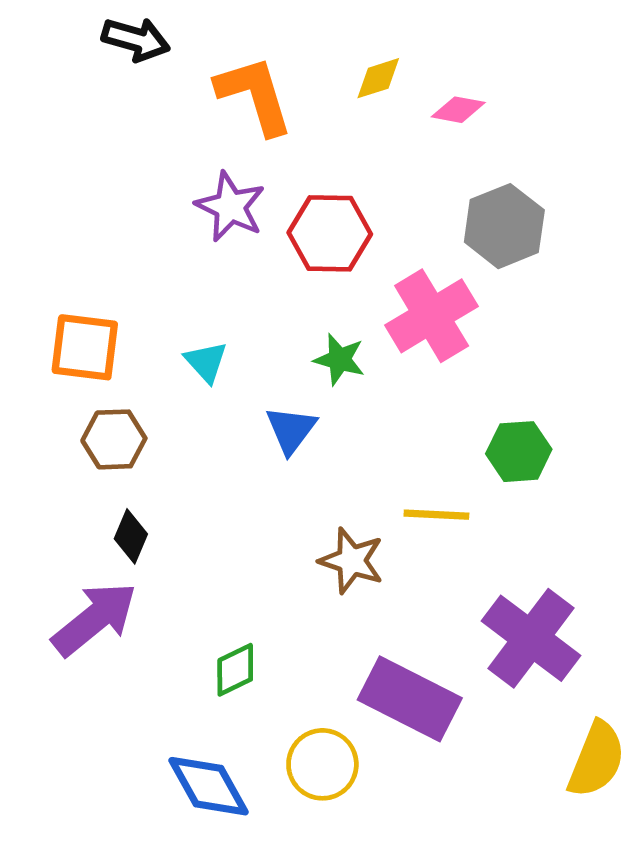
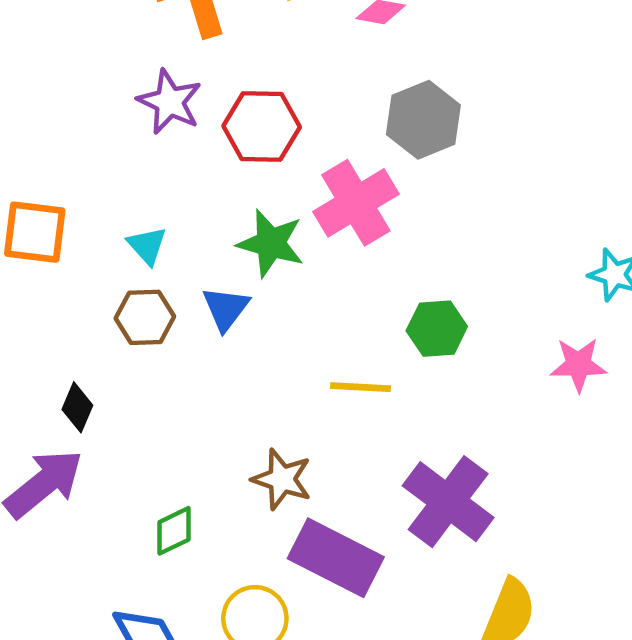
green star: (339, 359) -> (271, 243), size x1.4
brown hexagon: (114, 439) -> (145, 317), moved
brown star: (352, 561) -> (282, 479), moved

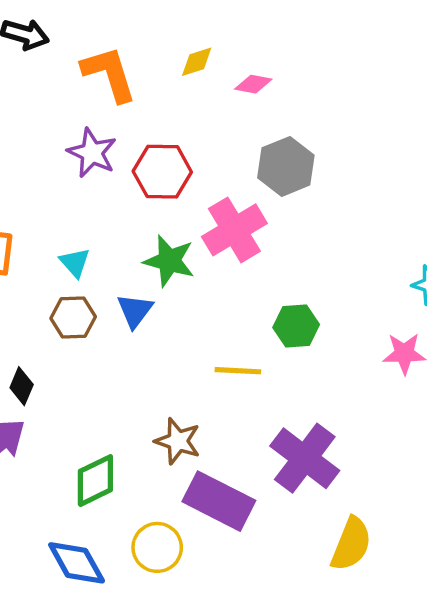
green diamond: (174, 531) -> (95, 481), size x1.4

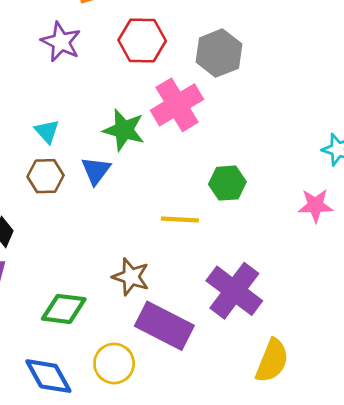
red hexagon: (162, 172) -> (142, 40), moved
green diamond: (95, 481) -> (64, 309), turned 33

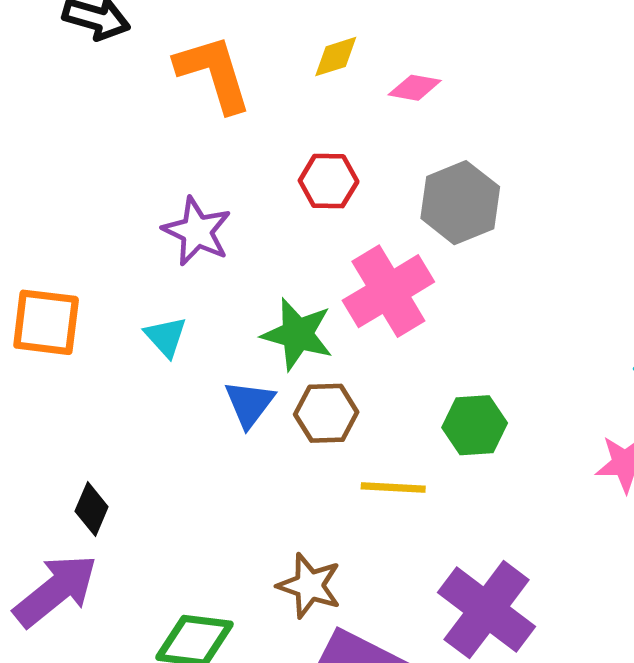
red hexagon: (142, 40) -> (329, 181), size x0.7
purple star: (61, 42) -> (197, 231), moved
brown hexagon: (46, 176) -> (326, 413), moved

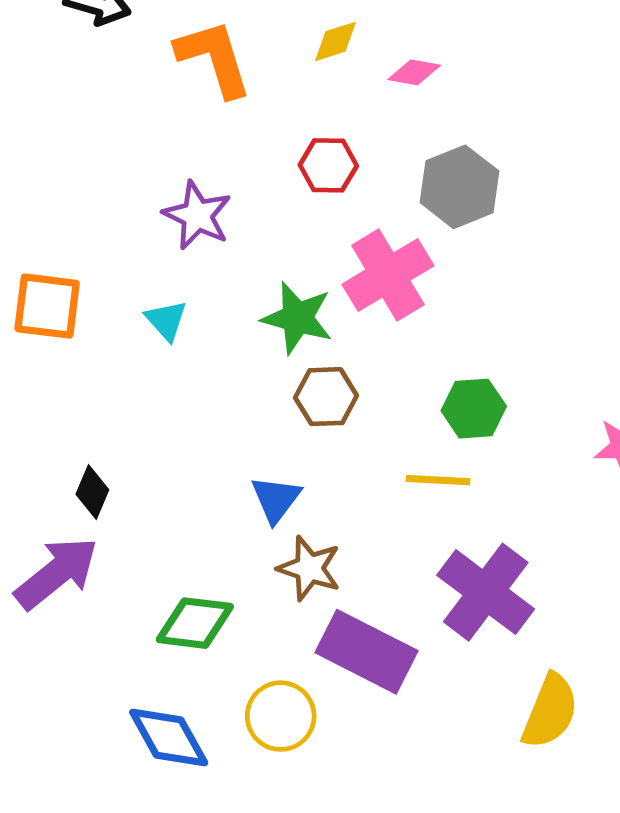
blue triangle: (250, 404) -> (276, 499), moved
yellow line: (393, 487) -> (438, 480), moved

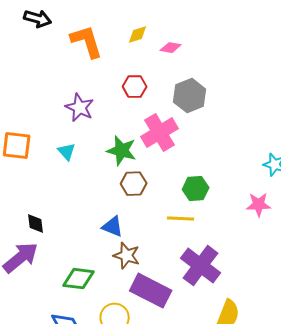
black diamond: (92, 492) -> (36, 224), turned -30
blue triangle: (276, 499) -> (113, 227), turned -45

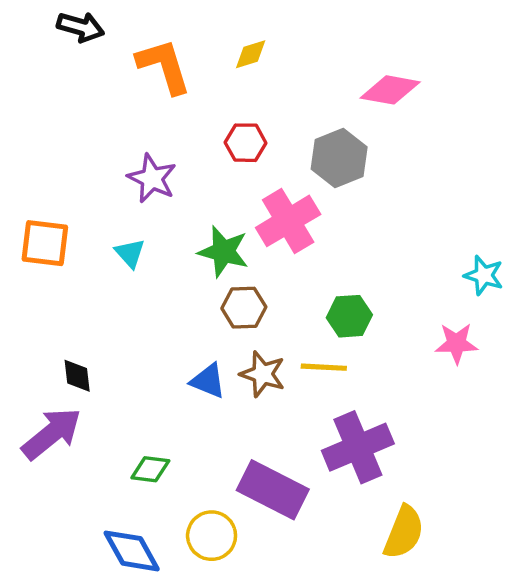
pink diamond: (171, 48) -> (390, 90), moved, size x1.6
brown star: (127, 256) -> (263, 374), moved
purple cross: (201, 266) -> (358, 447), turned 30
green diamond: (79, 279) -> (150, 469), size x0.7

